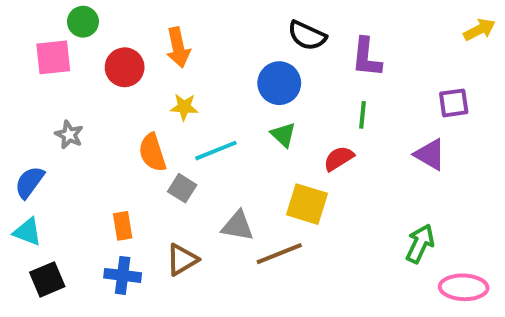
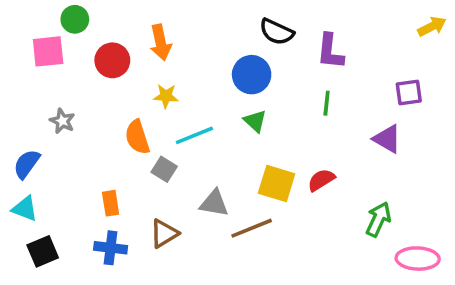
red semicircle: (339, 158) -> (321, 180), moved

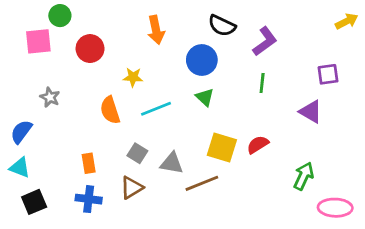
orange arrow: (161, 42) -> (156, 30), moved
purple L-shape: (330, 51) -> (265, 41), turned -132
gray square: (164, 169) -> (137, 153), moved

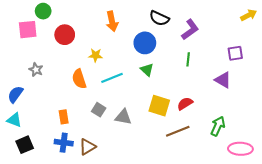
brown line: (202, 183) -> (178, 131), moved
brown triangle: (132, 188) -> (87, 147), moved

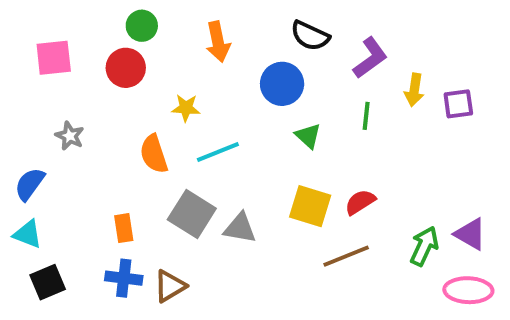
green circle: (43, 11) -> (142, 26), moved
yellow arrow: (249, 15) -> (414, 90), moved, turned 126
green triangle: (147, 70) -> (308, 136), moved
purple triangle: (223, 80) -> (470, 234), moved
gray square: (99, 110) -> (192, 214), size x1.6

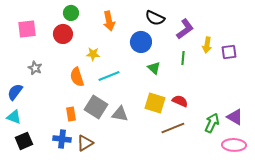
red semicircle: (360, 202) -> (180, 101), turned 56
orange rectangle: (124, 228) -> (71, 114), moved

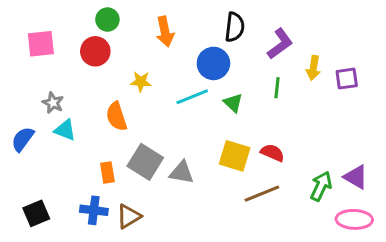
black semicircle: (155, 18) -> (235, 27), turned -108
cyan line: (109, 76) -> (192, 97), moved
cyan triangle: (14, 117) -> (65, 130), moved

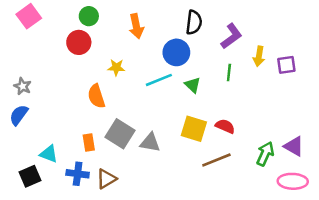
pink square: (41, 44) -> (29, 16), moved, turned -30
gray star: (53, 103) -> (23, 86), moved
cyan triangle: (65, 130) -> (49, 154), moved

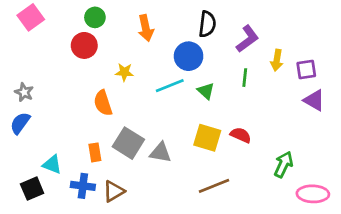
purple triangle: (294, 146) -> (314, 100), moved
brown line: (216, 160) -> (214, 186), moved

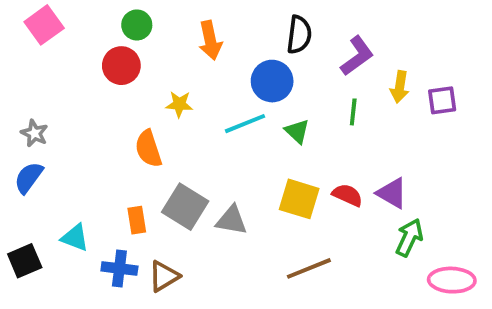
purple triangle: (314, 100) -> (392, 193), moved
black square: (32, 189) -> (25, 261), moved

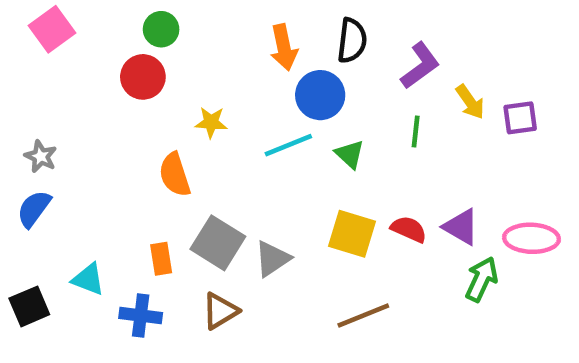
orange arrow: (210, 40) -> (284, 47), moved
yellow arrow: (400, 87) -> (470, 102), turned -44
gray triangle: (231, 220) -> (272, 259), turned -44
brown triangle: (164, 276) -> (220, 311), moved
pink ellipse: (452, 280) -> (531, 238), moved

